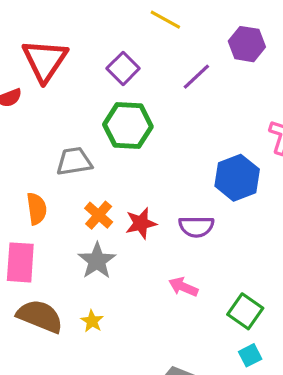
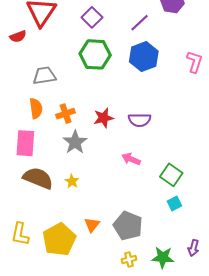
gray trapezoid: (74, 161) -> (44, 76), moved
blue hexagon: (237, 178) -> (144, 57), moved
orange cross: (99, 215) -> (66, 114), moved, turned 30

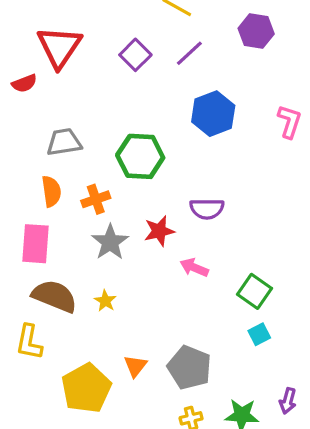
purple line: (140, 23) -> (189, 53), moved
green hexagon: (95, 54) -> (140, 156), moved
red star: (104, 118) -> (159, 231), moved
yellow L-shape: (20, 234) -> (29, 342), moved

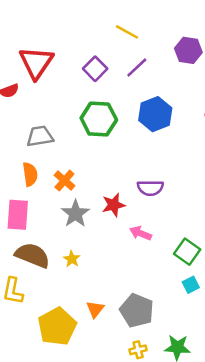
green hexagon: (140, 156) -> (99, 119), moved
orange cross: (96, 199) -> (64, 180), turned -30

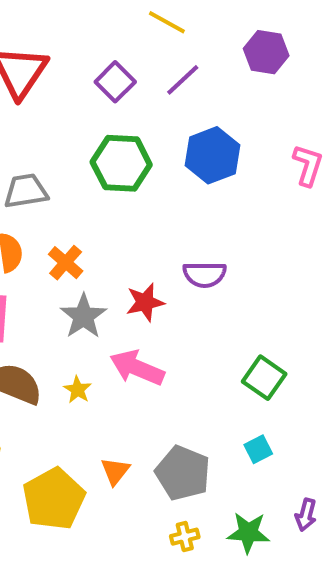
pink arrow: (141, 233) -> (137, 368), moved, size x1.5
cyan square: (191, 285) -> (258, 449), moved

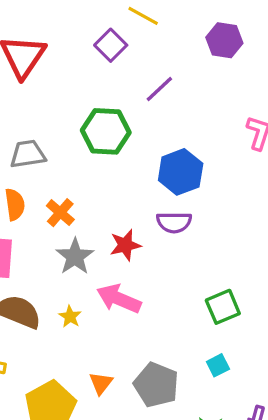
purple line: (183, 80) -> (159, 89), moved
purple square: (115, 82) -> (111, 45), moved
blue hexagon: (213, 155) -> (181, 172), moved
green square: (264, 378) -> (223, 307), turned 32

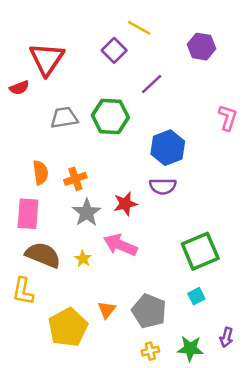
gray trapezoid: (28, 154) -> (64, 118), moved
orange cross: (60, 213) -> (75, 179), turned 30
green square: (223, 307) -> (200, 251), size x1.4

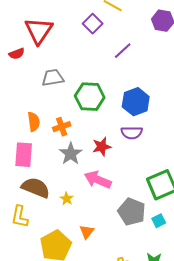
green hexagon: (110, 116) -> (90, 97), moved
yellow star: (83, 259) -> (67, 199), moved
gray pentagon: (149, 311) -> (132, 212), moved

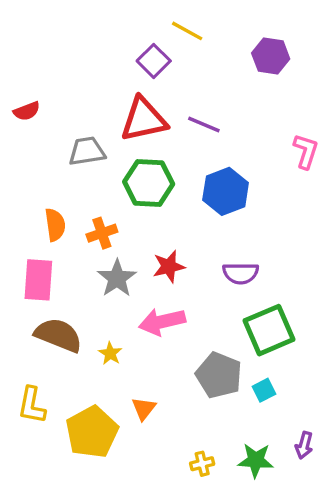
red triangle: (39, 31) -> (144, 119), moved, turned 44
purple line: (123, 51) -> (204, 124), moved, turned 66
purple semicircle: (132, 133) -> (241, 273), moved
pink arrow: (98, 180) -> (162, 322), turned -36
yellow L-shape: (20, 217) -> (32, 405), moved

